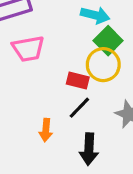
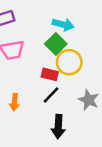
green square: (108, 41) -> (56, 44), moved
orange arrow: (46, 130) -> (14, 102), moved

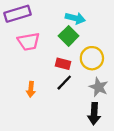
yellow circle: (69, 62) -> (92, 58), moved
black arrow: (58, 127) -> (94, 114), moved

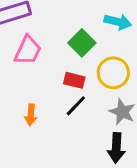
cyan arrow: (75, 18) -> (118, 22), moved
pink trapezoid: (29, 42) -> (28, 50), turned -55

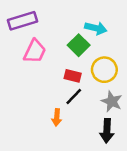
cyan arrow: (118, 22) -> (96, 28), moved
orange arrow: (31, 115) -> (57, 117), moved

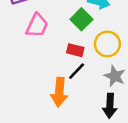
orange arrow: (57, 117) -> (59, 92), size x1.6

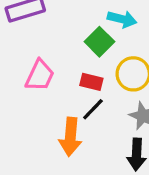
pink trapezoid: (37, 25) -> (40, 75), moved

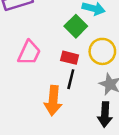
black line: (93, 109) -> (71, 79), turned -30

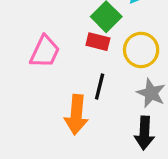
red rectangle: (70, 58) -> (98, 42), moved

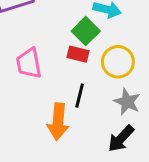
pink trapezoid: (45, 52) -> (29, 63), turned 144
black arrow: (144, 133) -> (121, 139), turned 40

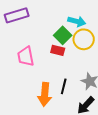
yellow circle: (118, 62) -> (84, 39), moved
black line: (80, 96) -> (64, 86), moved

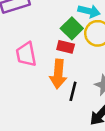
orange arrow: (45, 94) -> (58, 74), moved

